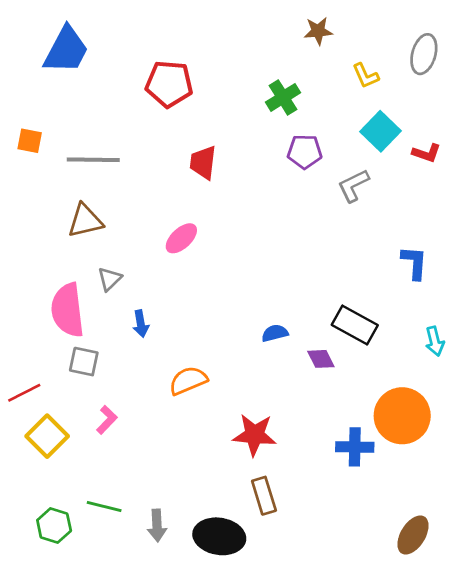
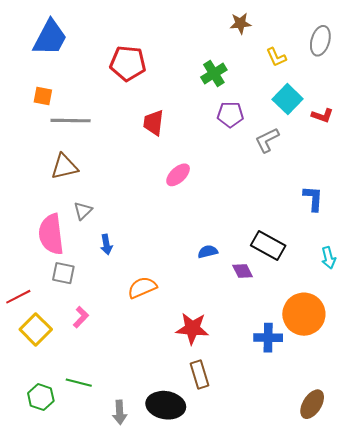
orange square: (30, 141) -> (43, 96), moved
pink ellipse: (181, 238) -> (178, 175), moved
gray arrow: (157, 526) -> (120, 412), moved

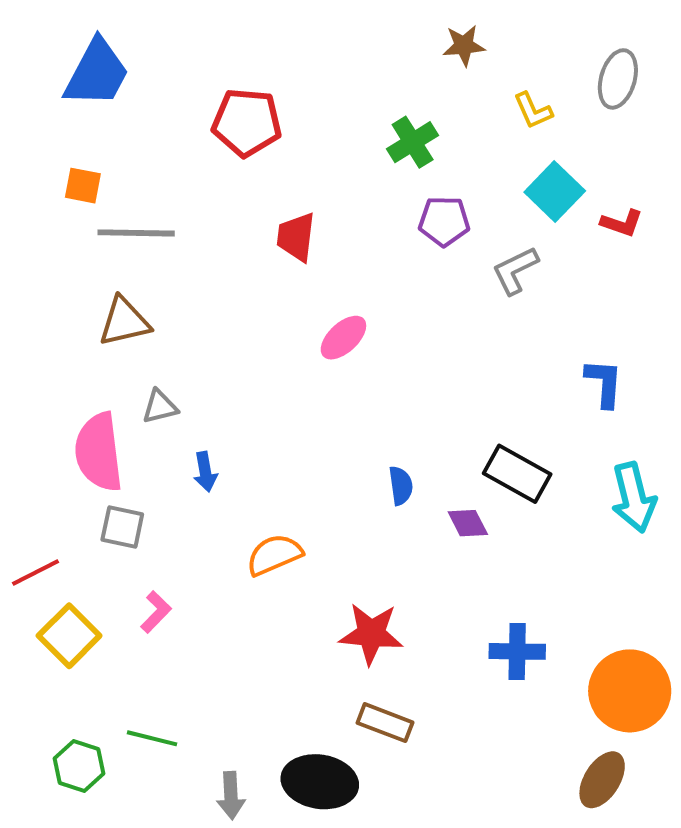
gray triangle: (83, 211) -> (160, 407), turned 30
blue semicircle: (208, 252) -> (401, 486), turned 96
cyan arrow: (329, 258) -> (634, 497), size x1.6
orange circle: (304, 314) -> (630, 691), moved
brown rectangle: (200, 374) -> (385, 723), turned -52

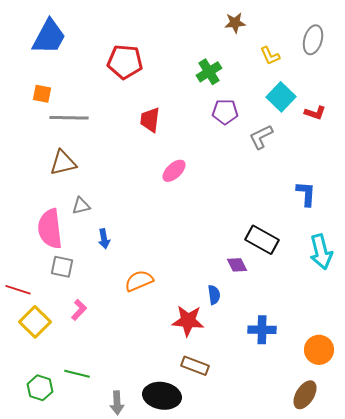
blue semicircle: (401, 486) -> (214, 295), moved
red line: (36, 572) -> (18, 290), turned 45
orange circle: (630, 691) -> (319, 350), size x0.7

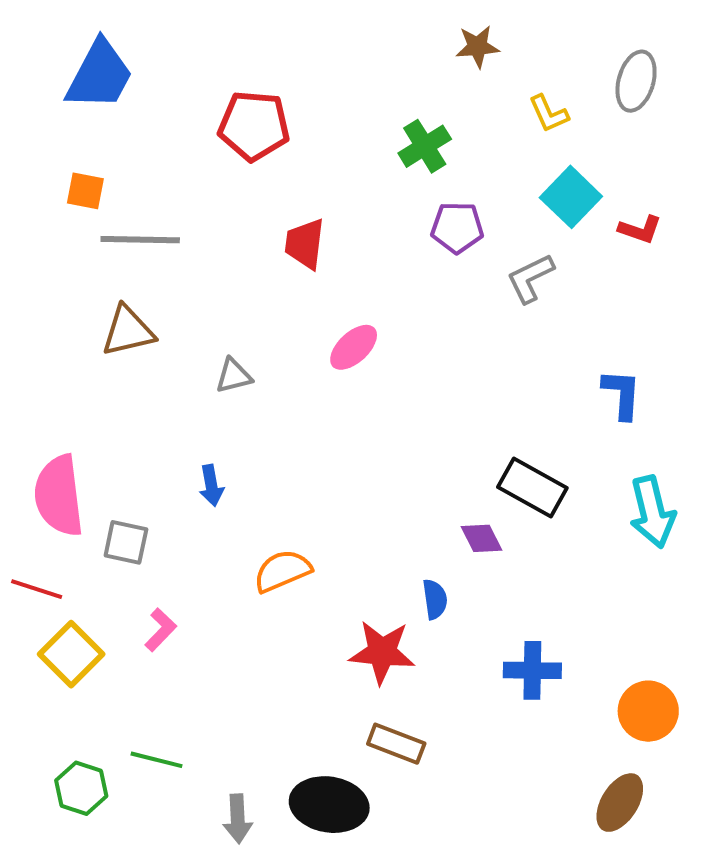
gray triangle: (81, 206) -> (234, 376), moved
pink semicircle: (50, 229) -> (59, 496), moved

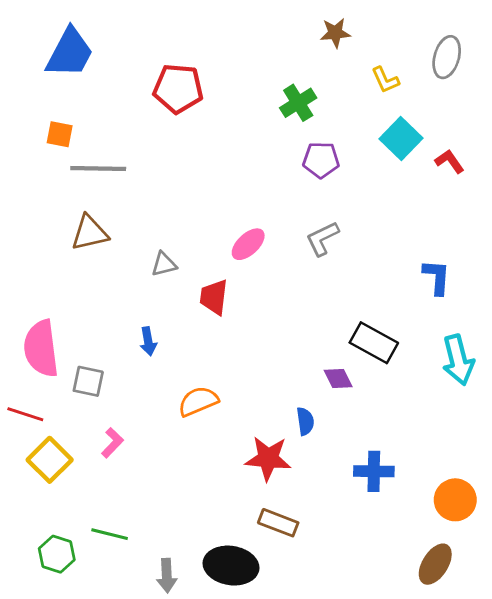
red L-shape: (640, 229) -> (450, 161), turned -144
red trapezoid: (305, 244) -> (214, 297), moved
gray L-shape: (530, 278) -> (322, 238), moved

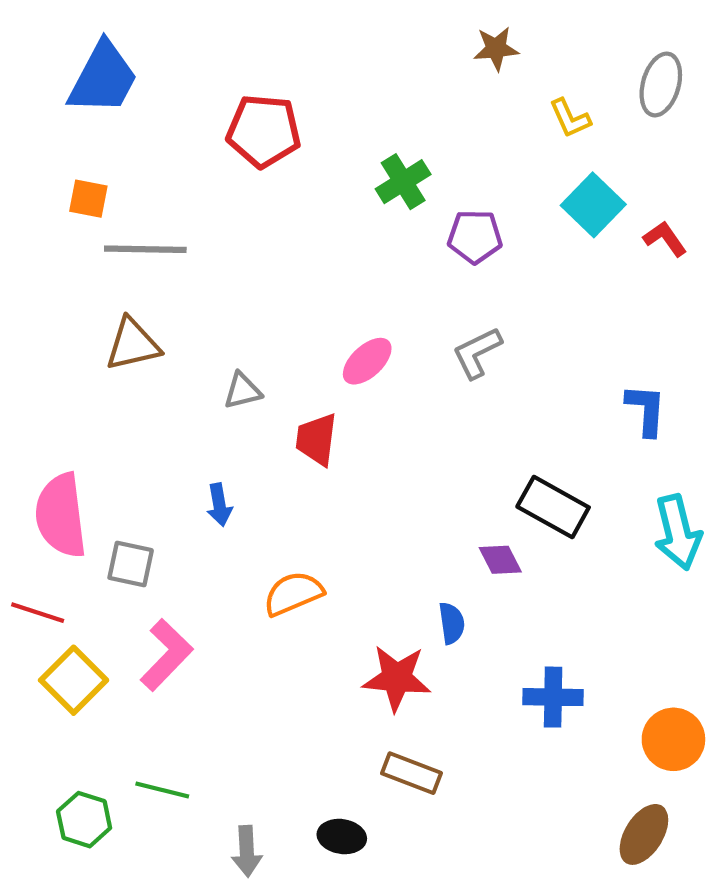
green cross: (298, 103) -> (403, 182), moved
pink L-shape: (112, 443) -> (166, 655), size x1.6
black ellipse: (231, 566) -> (342, 837), size x0.6

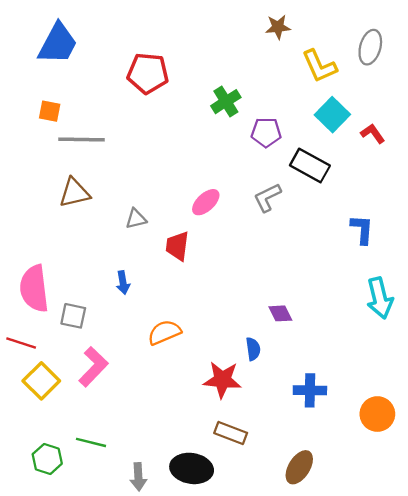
yellow L-shape: (570, 118) -> (319, 66), size x1.5
black rectangle: (553, 507) -> (310, 165), moved
brown ellipse: (644, 834) -> (299, 467), moved
black ellipse: (342, 837) -> (192, 468), size x1.6

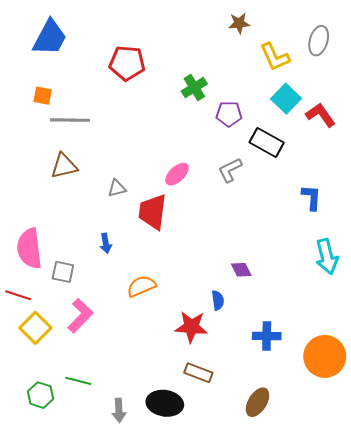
red L-shape: (373, 134) -> (321, 115), size x1.4
red trapezoid: (177, 246) -> (153, 212), size x1.4
orange circle: (377, 414) -> (325, 356), size x1.4

